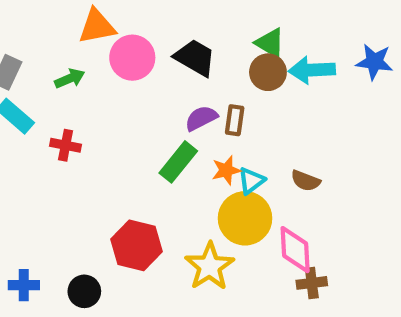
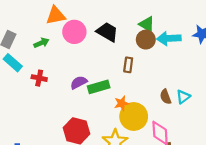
purple semicircle: (201, 118) -> (79, 82), moved
green rectangle: (178, 162) -> (99, 87), turned 35
orange star: (226, 170) -> (122, 103), moved
cyan triangle: (251, 181) -> (183, 97), moved
brown semicircle: (306, 181) -> (166, 97), turned 48

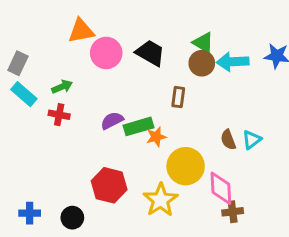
green arrow: (41, 43) -> (62, 87), moved
orange star: (122, 103) -> (156, 137), moved

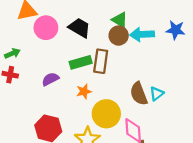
brown rectangle: (178, 97) -> (101, 61), size x1.5
green rectangle: (139, 126) -> (81, 62), moved
brown semicircle: (228, 140) -> (139, 94), size x1.5

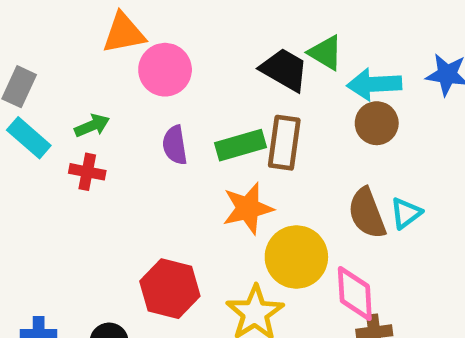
black trapezoid: (79, 28) -> (284, 70), moved
brown circle: (119, 36) -> (377, 123), moved
purple semicircle: (50, 79) -> (175, 145), moved, turned -72
orange star: (84, 91) -> (248, 208), size x1.5

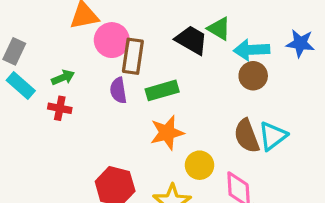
brown rectangle: (284, 143) -> (133, 56), moved
cyan triangle: (406, 213) -> (273, 136), size x1.4
yellow circle: (296, 257) -> (200, 165), size x0.7

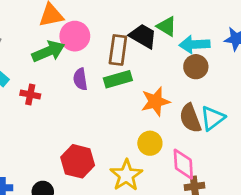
brown rectangle: (133, 56) -> (118, 50), moved
green arrow: (63, 77) -> (48, 51), moved, size x1.6
orange star: (167, 133) -> (155, 101), moved

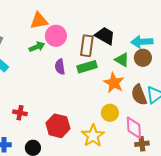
green triangle: (167, 26) -> (122, 60), moved
green arrow: (48, 51) -> (37, 47), size x0.7
red cross: (30, 95) -> (20, 113), moved
orange star: (155, 101) -> (114, 83), turned -30

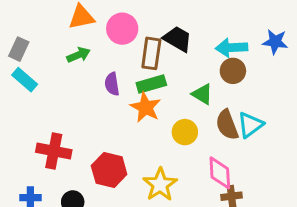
pink circle: (56, 36) -> (122, 29), moved
green triangle: (122, 60) -> (202, 94), moved
orange star: (114, 83) -> (146, 107), moved
red cross: (20, 113) -> (54, 151), size x1.6
yellow circle: (110, 113) -> (185, 132), moved

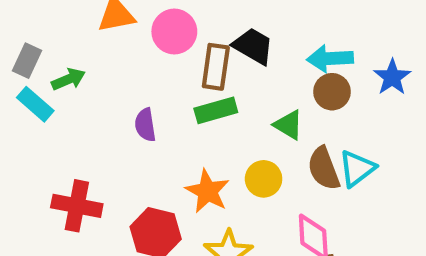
blue star: (275, 42) -> (392, 77), moved, turned 30
green arrow: (79, 55) -> (68, 79), moved
purple semicircle: (112, 84) -> (145, 125), moved
orange star: (146, 107) -> (208, 191), moved

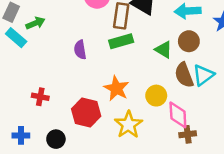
brown circle: (332, 92) -> (189, 41), moved
yellow circle: (264, 179) -> (156, 96), moved
red cross: (77, 206) -> (40, 97), size x0.6

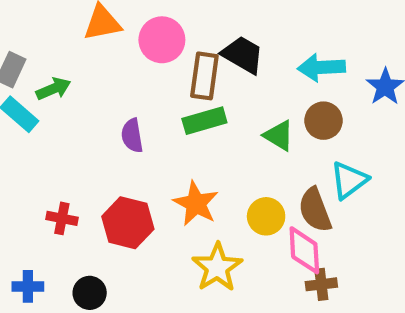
brown semicircle: (184, 75) -> (315, 210), moved
red hexagon: (86, 113) -> (128, 223), moved

